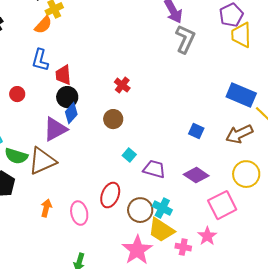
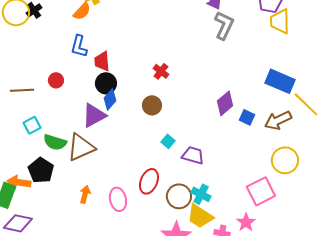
blue square: (196, 131) -> (247, 117), moved
purple diamond: (196, 175) -> (225, 103), moved, turned -75

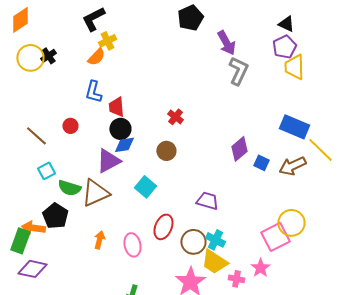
brown line: (22, 90) -> (36, 136), turned 45
blue diamond: (110, 99) -> (124, 145), turned 40
cyan square: (168, 141) -> (145, 187), moved, size x1.5
yellow circle: (285, 160) -> (291, 223), moved

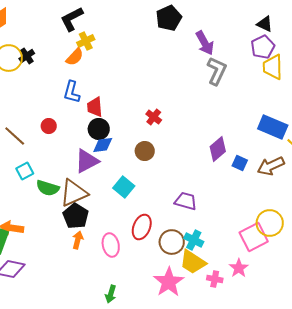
black pentagon: (55, 216) -> (76, 216), moved

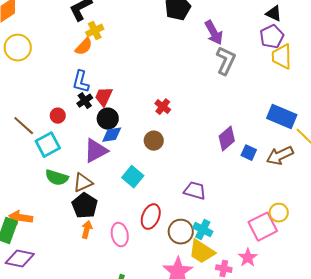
black cross: (27, 56) -> (85, 101), moved
red trapezoid: (95, 107) -> (104, 97), turned 30
cyan square: (25, 171) -> (48, 145), moved, size x1.4
brown triangle: (74, 193) -> (83, 183), size x0.7
yellow circle: (270, 223) -> (279, 213), size x0.7

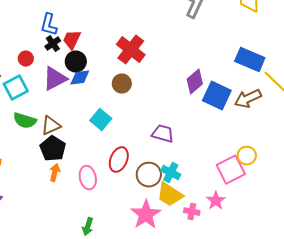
red cross: (163, 107) -> (131, 50), size x1.8
purple triangle: (96, 151) -> (55, 79), moved
blue square: (249, 153) -> (217, 96), size x1.8

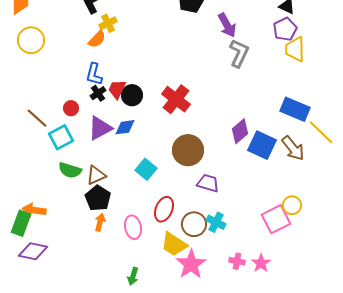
black circle: (76, 62) -> (132, 95), moved
brown circle: (122, 84) -> (188, 150), moved, size x1.6
brown arrow: (248, 99) -> (293, 148), turned -104
yellow trapezoid: (170, 195) -> (174, 244), moved
pink star: (216, 201) -> (261, 263), moved

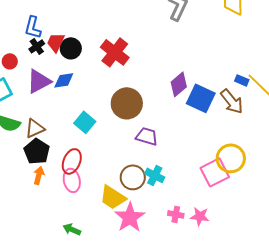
blue rectangle: (295, 109) -> (242, 80), moved, size x0.5
yellow circle: (292, 205) -> (231, 158), size x1.5
red ellipse: (164, 209) -> (72, 161), moved
pink star: (261, 263) -> (200, 216), turned -30
green arrow: (133, 276) -> (72, 229), turned 96

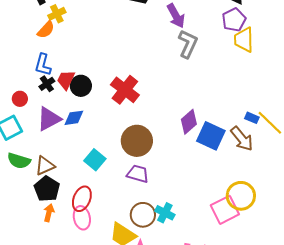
purple trapezoid: (147, 136) -> (138, 174), moved

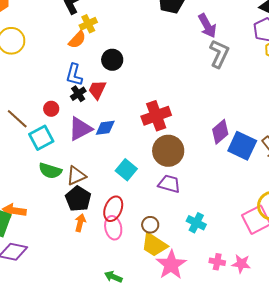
black circle: (81, 86) -> (112, 60), moved
red cross: (125, 90) -> (156, 116), moved, turned 32
brown circle: (143, 215) -> (150, 225), moved, size x0.7

